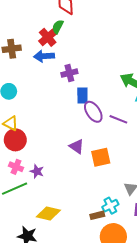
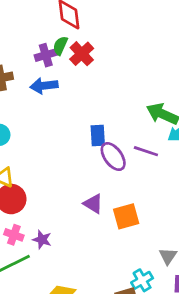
red cross: (48, 37) -> (82, 54), moved
purple cross: (69, 73) -> (46, 55), moved
purple line: (118, 119) -> (146, 151), moved

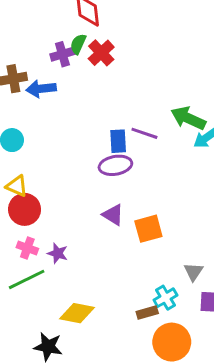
blue arrow: (44, 86) -> (41, 89), moved
purple line: (146, 151) -> (144, 133), moved
purple ellipse: (113, 157) -> (115, 165), moved, turned -64

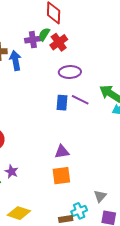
blue arrow: (41, 89) -> (15, 61), turned 78
purple ellipse: (115, 165) -> (70, 72), moved
purple triangle: (113, 215) -> (62, 152), moved, turned -49
orange square: (148, 229) -> (61, 176), moved

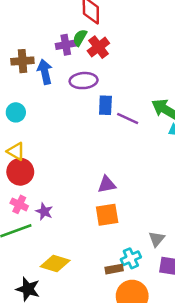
purple ellipse: (70, 72) -> (84, 81), moved
blue rectangle: (62, 103) -> (105, 105), moved

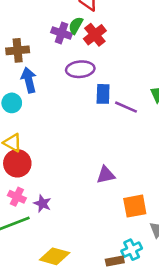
purple cross: (66, 45) -> (62, 33), turned 30
blue arrow: (45, 72) -> (29, 80), moved
orange square: (107, 215) -> (135, 206), moved

